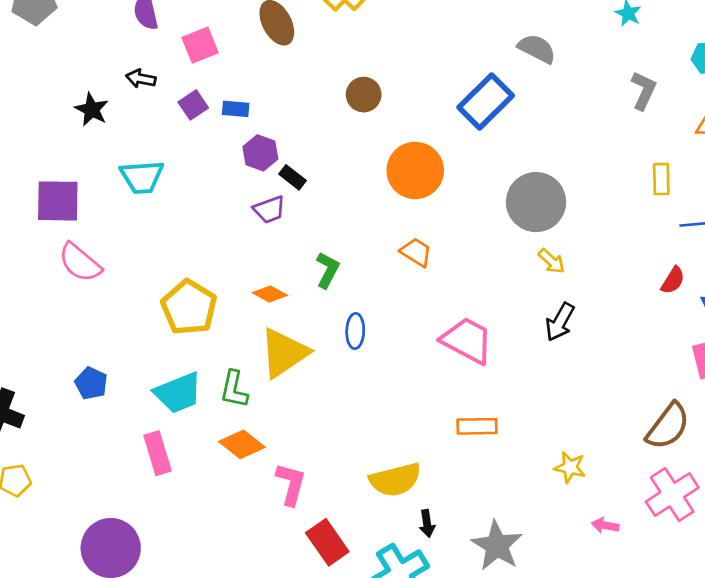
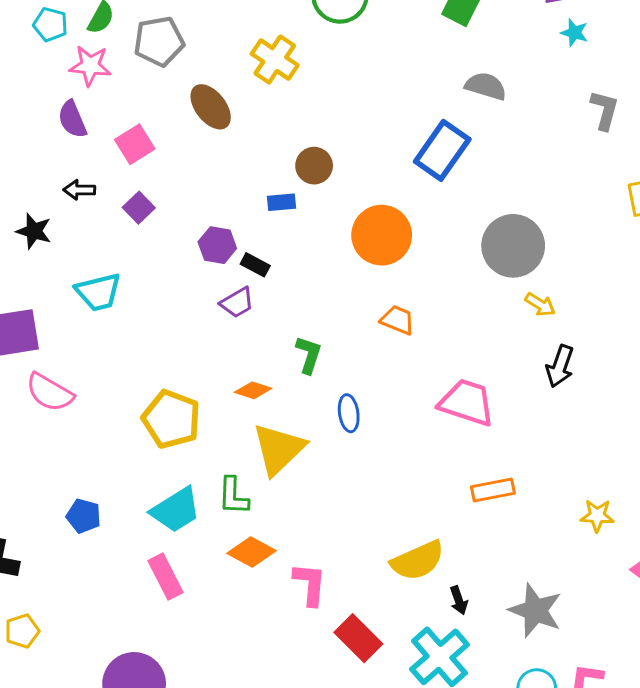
blue rectangle: (236, 109) -> (282, 202), moved

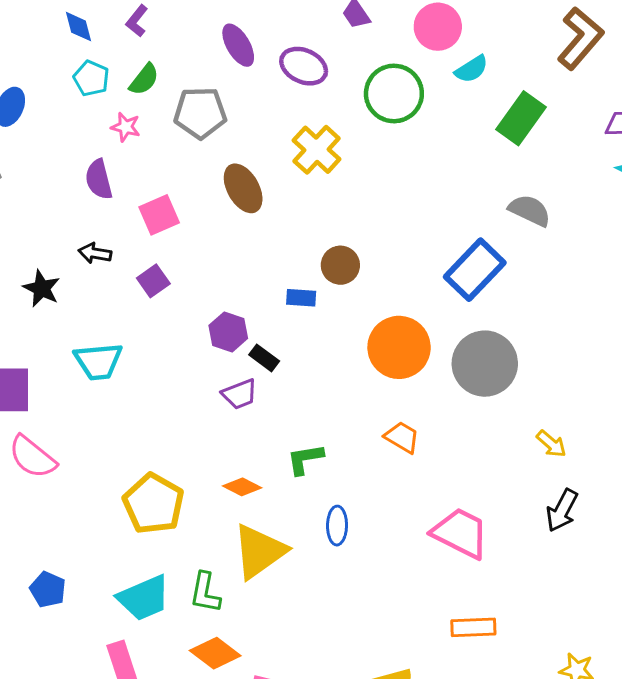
pink star: (90, 66) -> (126, 127), size x0.7
gray circle: (513, 246) -> (485, 364), moved
green L-shape: (309, 355) -> (305, 459), turned -126

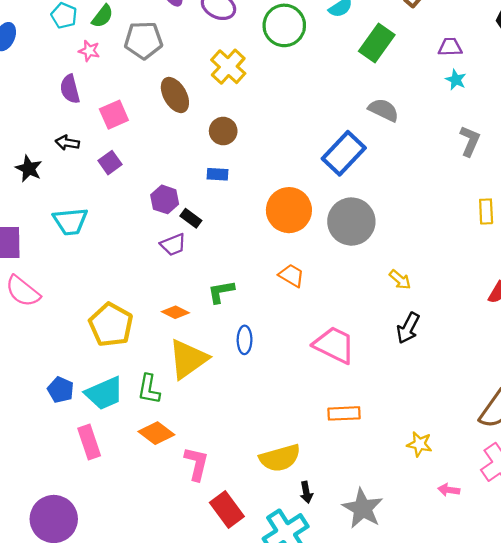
brown circle: (340, 265) -> (223, 131), moved
blue pentagon: (48, 590) -> (61, 390), moved

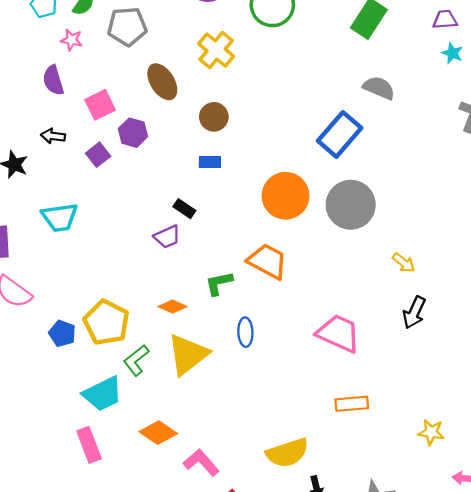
purple hexagon: (165, 199) -> (133, 133), moved
orange trapezoid: (291, 275) -> (267, 261), moved, size x1.5
green L-shape: (149, 389) -> (136, 360), moved, turned 44
blue pentagon: (61, 390) -> (62, 333), moved
pink L-shape: (196, 464) -> (201, 462), turned -52

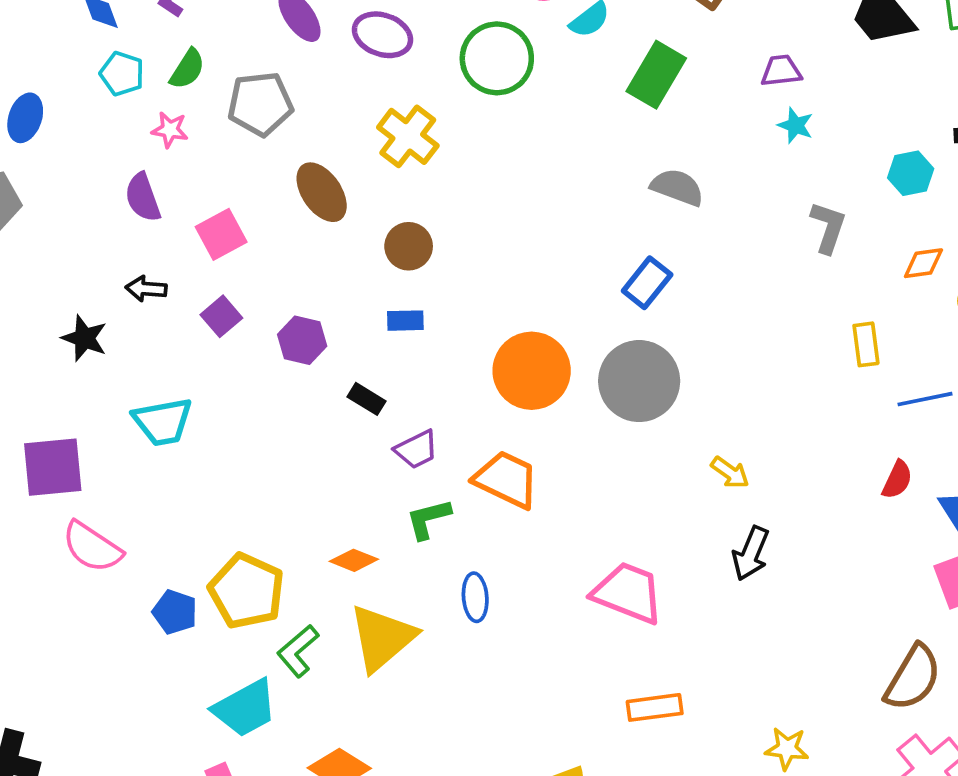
purple hexagon: (133, 133) -> (302, 340), moved
blue rectangle: (340, 134) -> (647, 283), moved, size x0.7
purple trapezoid: (167, 237) -> (416, 449), moved

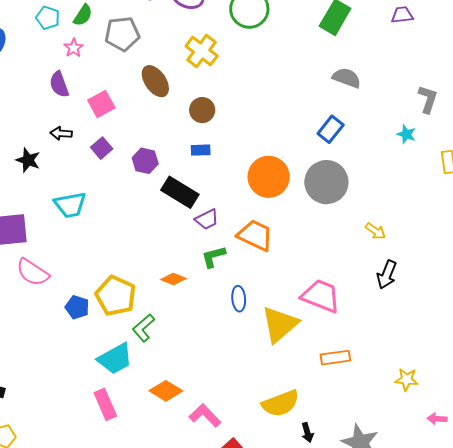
cyan star: (795, 125) -> (406, 134), moved
pink star: (170, 130) -> (74, 48), turned 30
black rectangle: (367, 399) -> (180, 192), size x1.8
yellow triangle: (382, 638) -> (280, 324), moved

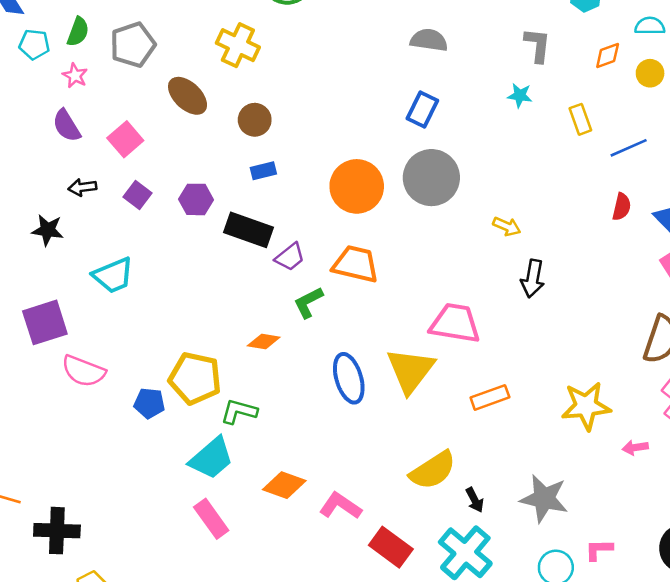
blue ellipse: (239, 299) -> (349, 378), moved, size x1.5
green L-shape: (143, 328) -> (239, 411), turned 68
yellow star: (407, 379) -> (586, 406), size x1.6

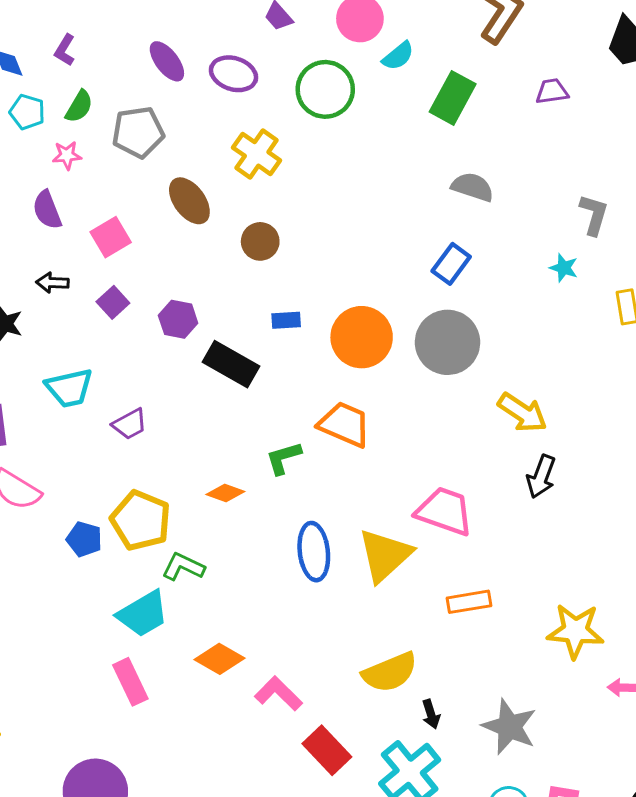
pink star: (75, 76) -> (67, 155), turned 30
blue rectangle: (263, 171) -> (286, 320), moved
yellow arrow: (507, 226) -> (522, 413), size x1.6
purple trapezoid: (290, 257) -> (130, 424), moved

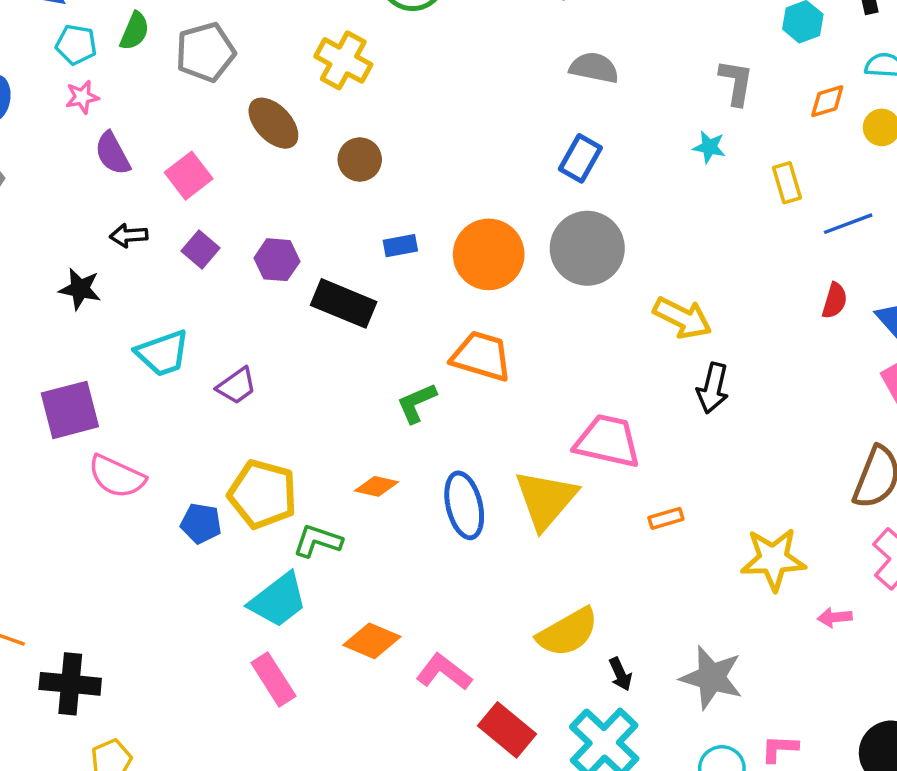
pink star: (67, 155) -> (82, 97), moved
orange diamond: (225, 493) -> (376, 486), moved
orange rectangle: (469, 602) -> (666, 518), moved, size x0.7

